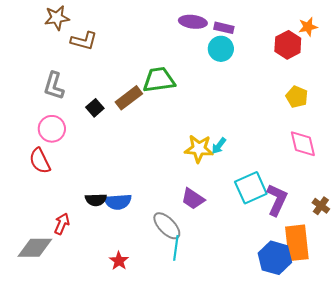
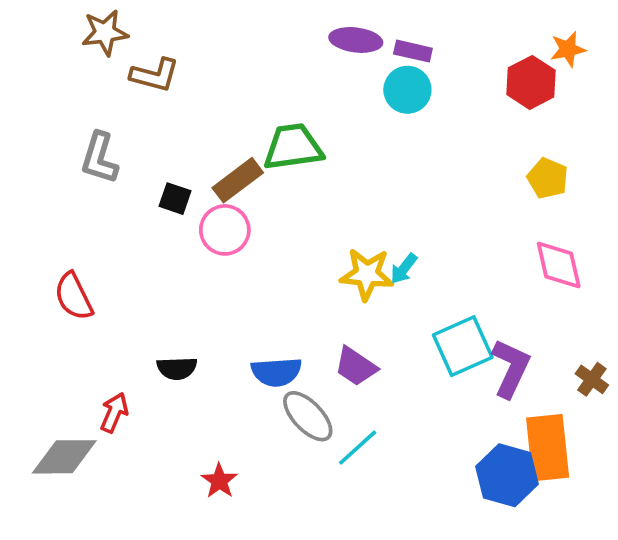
black square: (95, 108) -> (175, 199), turned -30
pink circle: (52, 129) -> (225, 230), moved
blue semicircle: (118, 202) -> (276, 372), moved
cyan line: (176, 248) -> (358, 448), moved, turned 40

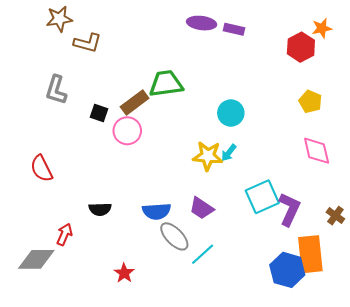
cyan circle: (407, 90) -> (231, 113), moved

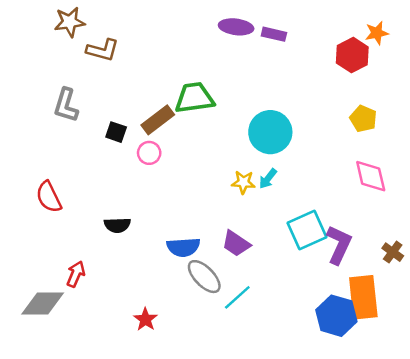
cyan circle: (231, 113) -> (270, 132), size x1.4
pink circle: (127, 131) -> (149, 153), size x0.7
yellow star: (208, 156) -> (243, 182), size x0.7
black semicircle: (100, 209) -> (117, 225), moved

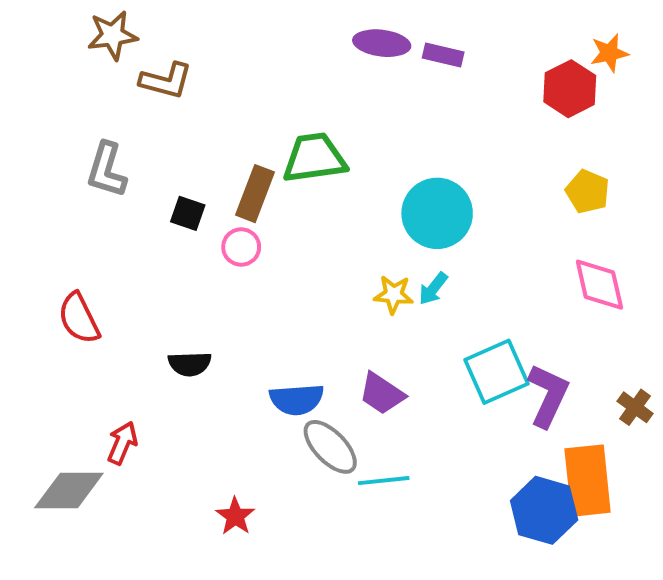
brown rectangle: (158, 120) -> (255, 194), turned -32
cyan line: (237, 297) -> (384, 481), turned 36

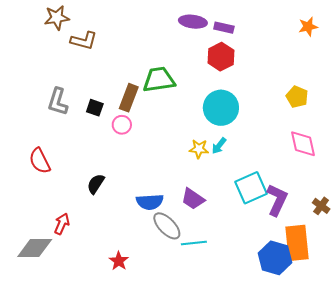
red hexagon: (570, 89) -> (221, 57), moved
gray L-shape: (107, 170) -> (58, 102), moved
black semicircle: (190, 364) -> (96, 184), turned 125

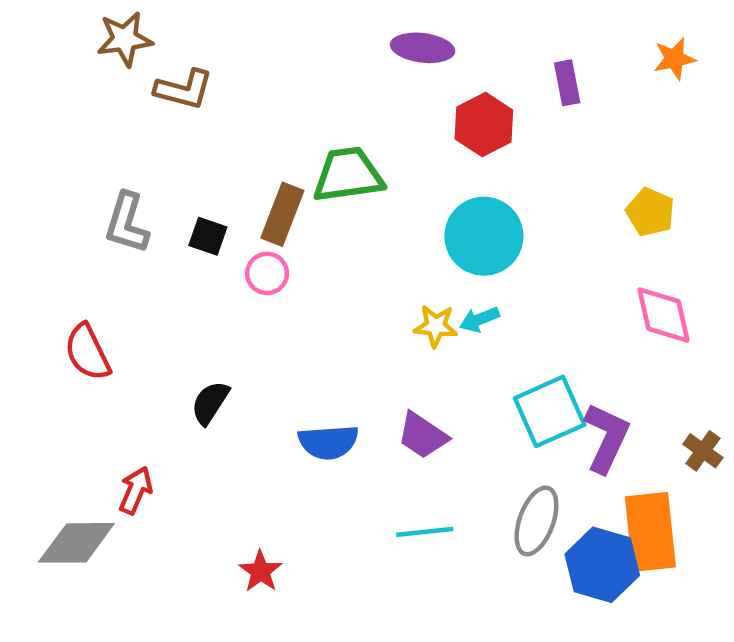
purple rectangle: (224, 28) -> (567, 83), moved, turned 66
cyan arrow: (219, 146) -> (479, 319), turned 30
gray ellipse: (167, 226) -> (536, 521), moved, turned 64

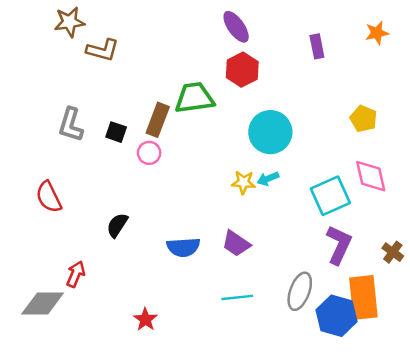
purple ellipse: (423, 48) -> (236, 27), turned 48
red hexagon: (484, 124) -> (242, 70), moved
cyan square: (550, 411) -> (330, 196), moved

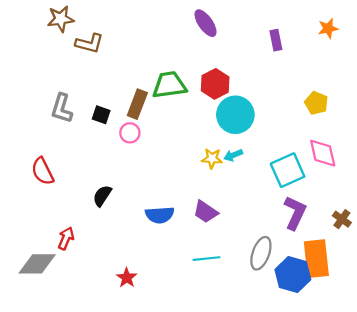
red hexagon: (242, 70) -> (215, 84), moved

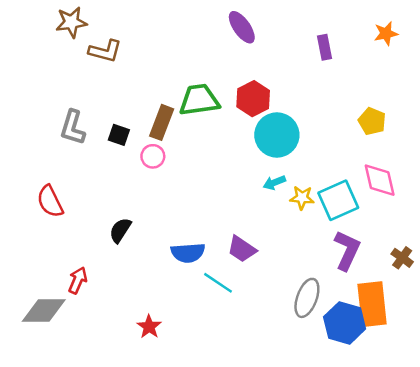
yellow star: (212, 158) -> (302, 198), moved
cyan line: (207, 259) -> (218, 283), moved, turned 40

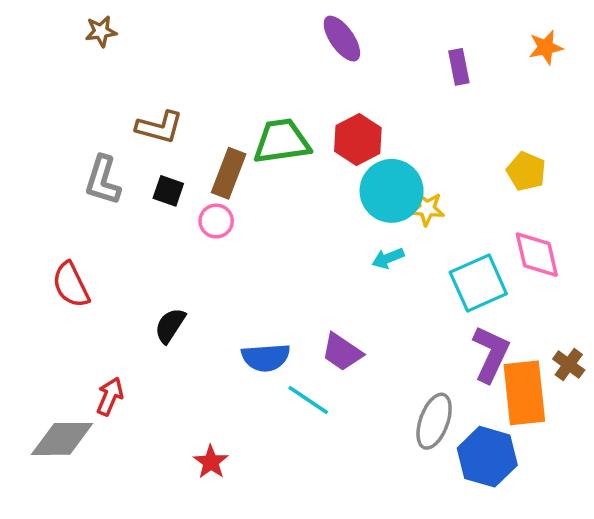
brown star: (71, 22) -> (101, 31), size x0.7
brown L-shape: (105, 51) -> (159, 127), moved
yellow star: (302, 198) -> (427, 209), moved
orange rectangle: (372, 304) -> (524, 393), moved

